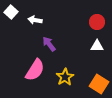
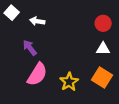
purple arrow: (49, 44) -> (30, 48), moved
orange square: (99, 84) -> (102, 78), moved

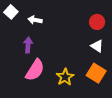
purple arrow: (30, 48) -> (28, 45), turned 42
white triangle: (103, 49) -> (97, 46), turned 32

